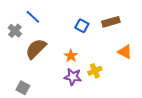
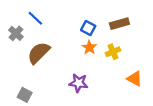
orange triangle: (125, 52) -> (135, 79), moved
orange star: (71, 56) -> (89, 47), moved
yellow cross: (95, 71) -> (113, 52), moved

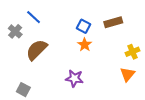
yellow cross: (113, 52) -> (133, 52), moved
orange triangle: (135, 79) -> (127, 74), turned 42

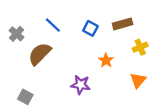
blue line: (34, 17) -> (53, 25), moved
orange star: (85, 45) -> (106, 60), moved
yellow cross: (133, 52) -> (140, 47), moved

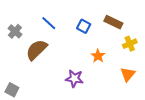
brown rectangle: (123, 24) -> (113, 22), turned 42
gray square: (25, 97) -> (12, 90), moved

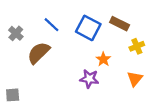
blue square: (84, 26) -> (88, 28), size x1.6
purple star: (74, 78) -> (89, 79), moved
gray square: (12, 90) -> (13, 95), turned -32

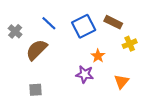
blue square: (88, 28) -> (84, 26), turned 35
orange triangle: (135, 79) -> (121, 81), moved
gray square: (13, 95) -> (36, 90), moved

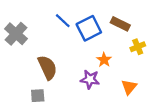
blue line: (49, 23) -> (63, 21), moved
gray cross: (15, 31) -> (16, 34), size x1.5
brown semicircle: (37, 50) -> (47, 67), moved, turned 110

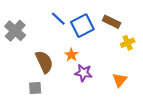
orange star: (104, 60) -> (71, 55), moved

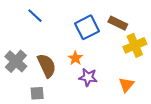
blue line: (58, 19) -> (35, 16), moved
gray cross: (15, 31) -> (16, 61), moved
yellow cross: (128, 43) -> (135, 45), size x1.5

